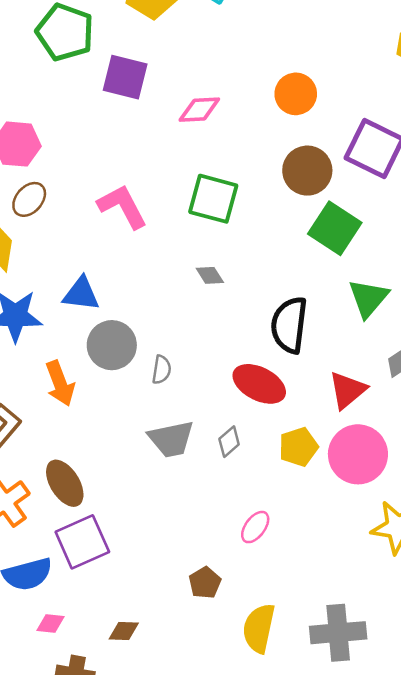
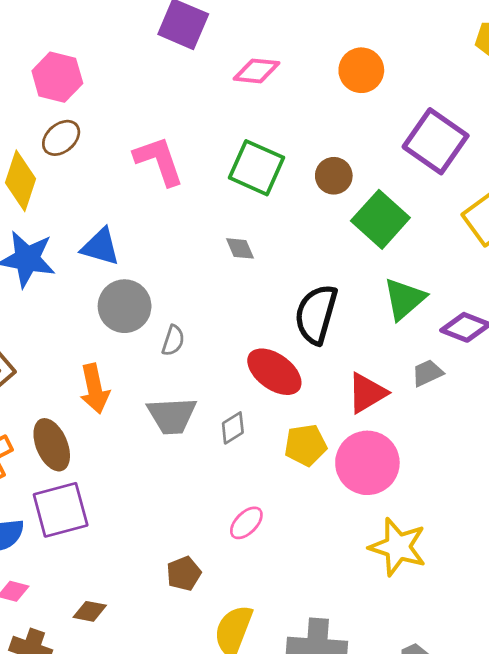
brown circle: (307, 171) -> (334, 176), moved, size x0.7
orange arrow: (60, 383) -> (95, 389), moved

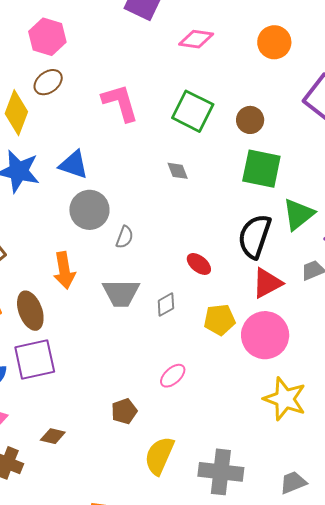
green square: (380, 219) -> (261, 169), moved, turned -33
black semicircle: (316, 314) -> (255, 236), moved
red ellipse: (274, 372) -> (199, 264), size x0.6

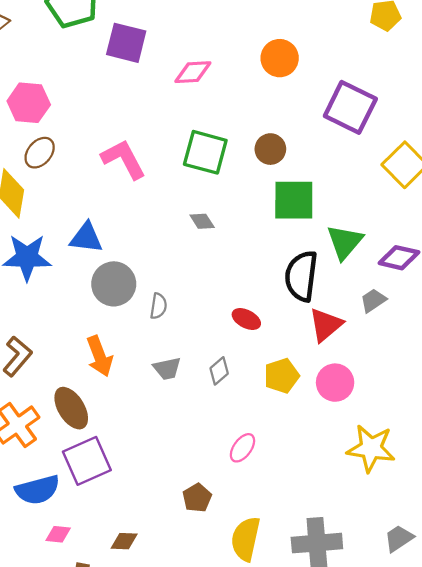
gray trapezoid: (121, 293) -> (167, 368), size x0.7
pink circle: (265, 335) -> (335, 383), size x0.7

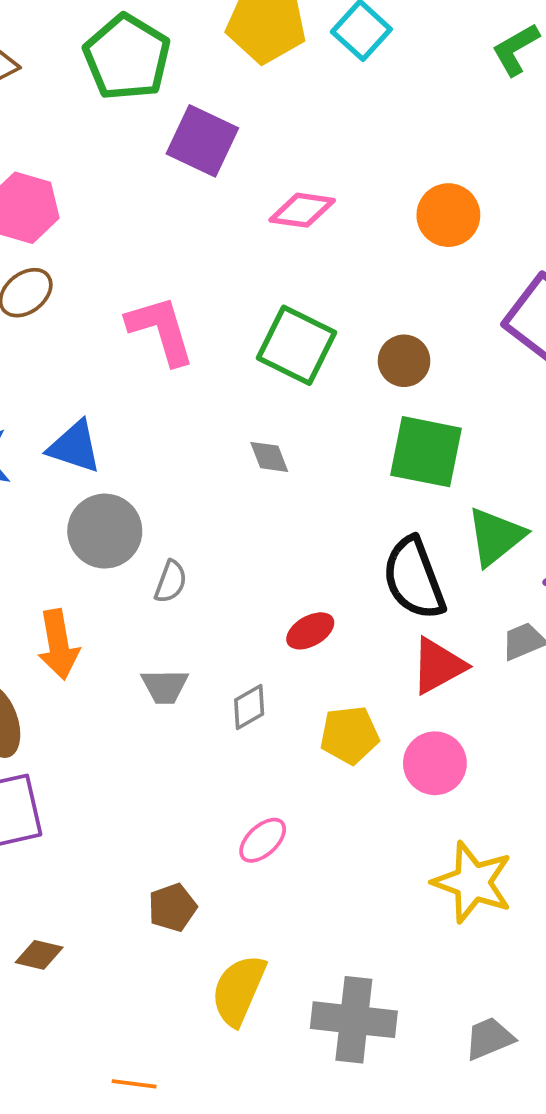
black semicircle: (301, 276) -> (414, 578), turned -39
red ellipse: (246, 319) -> (310, 631), turned -68

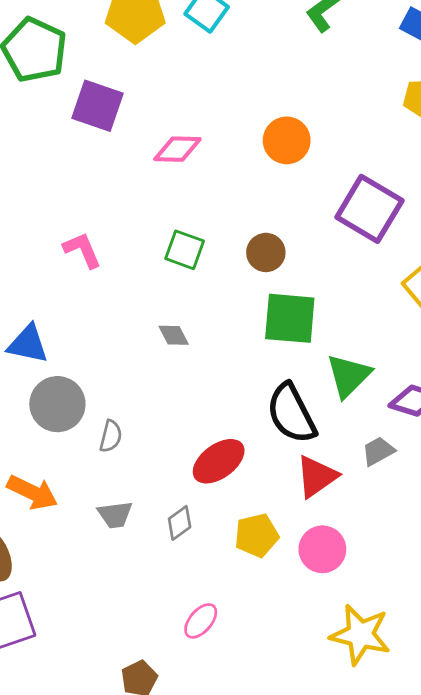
pink L-shape: (161, 330) -> (82, 250), size x0.7
green square: (297, 345) -> (185, 250), size x0.7
red ellipse: (310, 631) -> (219, 461), size x1.5
orange arrow: (58, 645) -> (32, 492), turned -48

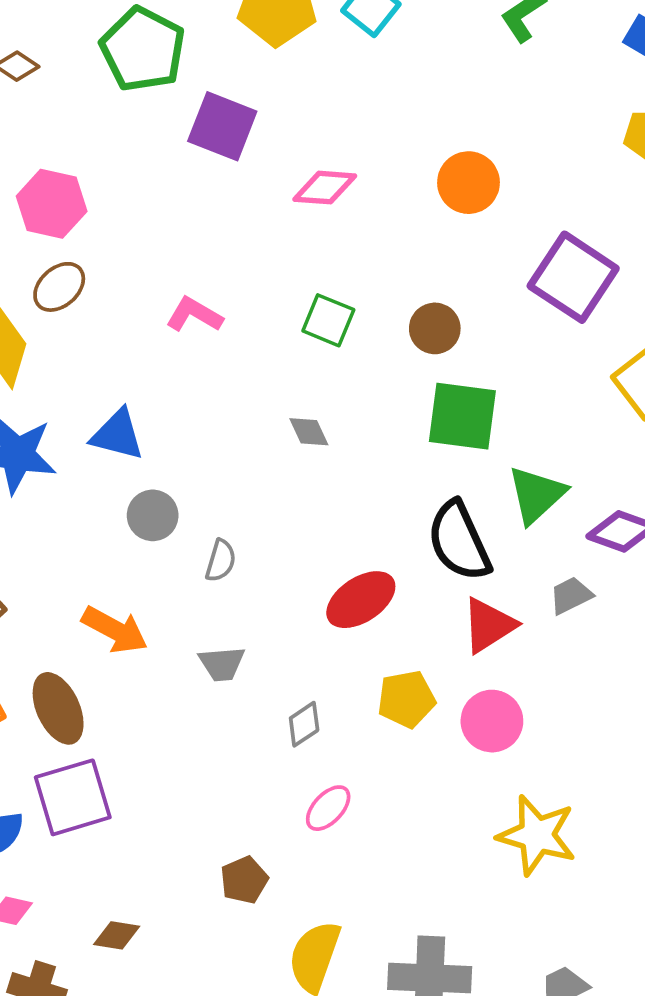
pink L-shape: (82, 250) -> (194, 315), turned -39
gray circle: (57, 404) -> (153, 515), size x0.7
gray diamond: (180, 523) -> (304, 724), moved

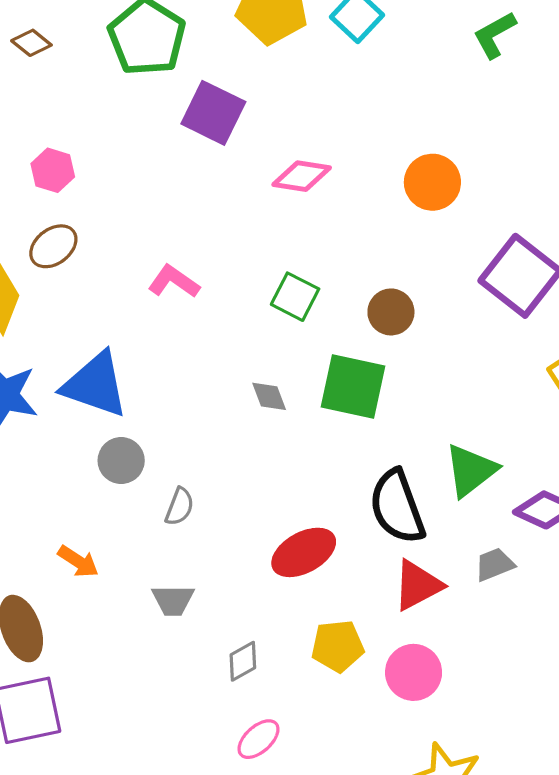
pink hexagon: (52, 204) -> (53, 170), size x0.7
green square: (462, 416) -> (353, 387), moved
blue triangle: (117, 435) -> (95, 385), size x1.4
orange arrow: (115, 630) -> (78, 561), size x0.7

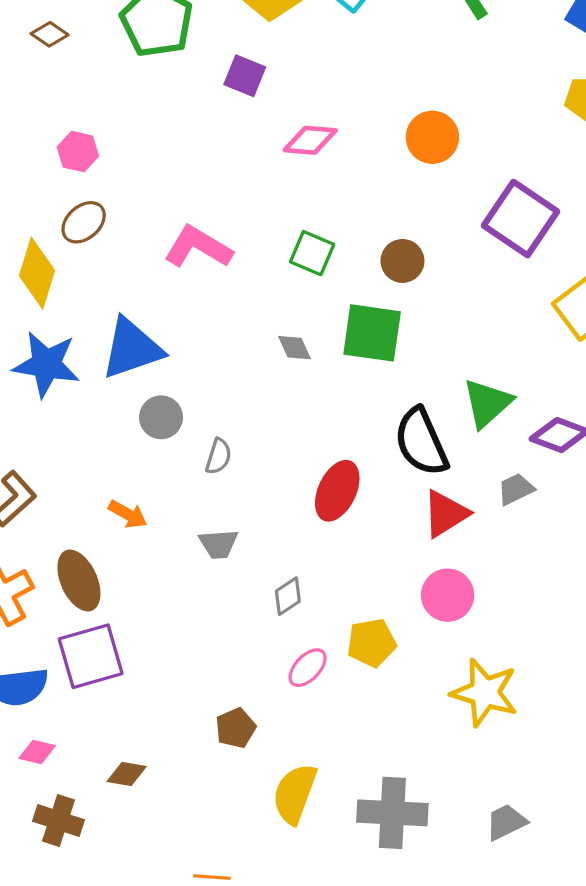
purple square: (213, 113) -> (245, 76), moved, size x0.7
pink L-shape: (174, 282) -> (198, 247), size x1.4
blue triangle: (95, 385) -> (132, 348), turned -34
red ellipse: (304, 552) -> (337, 491), turned -32
yellow pentagon: (338, 646) -> (371, 643), moved

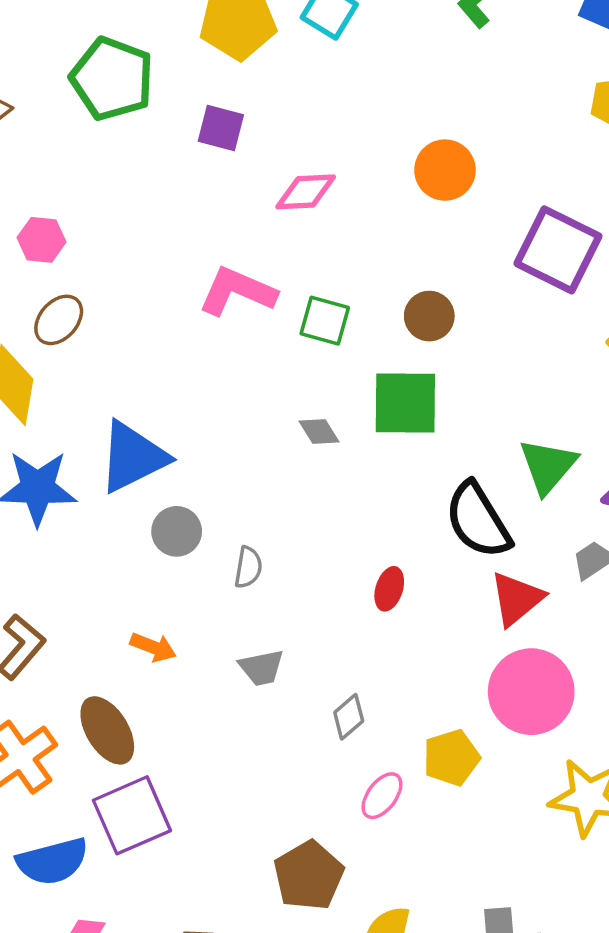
pink L-shape: (198, 247) -> (237, 291), moved
red ellipse: (337, 491) -> (389, 589), size x0.6
pink circle: (448, 595) -> (531, 692), size x1.4
brown pentagon: (236, 728) -> (309, 876), size x1.5

